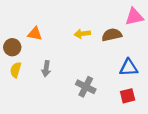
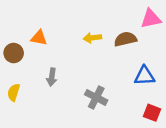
yellow semicircle: (16, 70) -> (14, 92), moved
red square: (128, 96) -> (152, 113), moved, turned 35

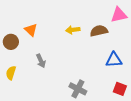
orange triangle: (39, 38) -> (31, 30), turned 32
gray arrow: (52, 77) -> (41, 61), turned -32
gray cross: (96, 97) -> (78, 89), moved

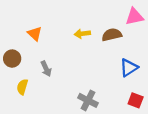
brown circle: (11, 42) -> (12, 59), moved
blue triangle: (114, 60) -> (129, 68), turned -30
yellow semicircle: (11, 73) -> (22, 87), moved

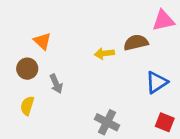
yellow arrow: (82, 34) -> (104, 53), moved
brown circle: (12, 59) -> (27, 69), moved

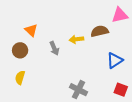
gray arrow: (56, 84) -> (54, 48), moved

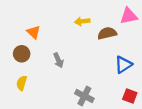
yellow arrow: (76, 39) -> (82, 21), moved
gray arrow: (54, 48) -> (58, 60), moved

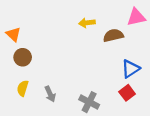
orange triangle: (34, 32) -> (13, 34), moved
gray arrow: (58, 60) -> (50, 94), moved
red square: (130, 96) -> (127, 93), moved, turned 32

